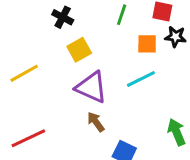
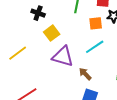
brown arrow: (96, 122) -> (85, 74), moved

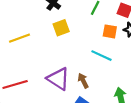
cyan line: (95, 47) -> (101, 56), turned 42
purple triangle: (63, 56) -> (58, 79), moved

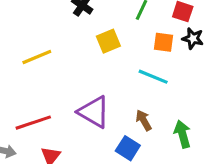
yellow square: (61, 28) -> (108, 41), moved
brown arrow: (83, 81) -> (144, 120), moved

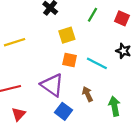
black star: (193, 38) -> (123, 51), moved
orange square: (163, 42) -> (70, 60), moved
blue square: (128, 148) -> (64, 111), moved

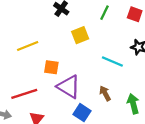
orange square: (70, 60) -> (51, 67), moved

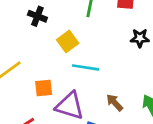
cyan line: (112, 62) -> (86, 67), moved

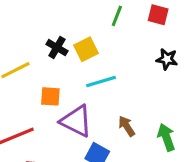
black cross: (37, 16) -> (57, 48), moved
cyan line: (86, 67) -> (101, 82), turned -35

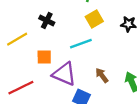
yellow square: (86, 49) -> (94, 19), moved

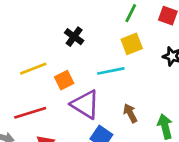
yellow line: (17, 39) -> (33, 69), moved
orange square: (44, 57) -> (64, 80), turned -35

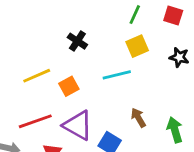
purple triangle: (85, 104) -> (78, 125), moved

